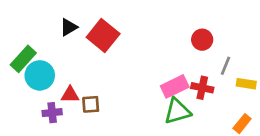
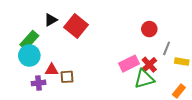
green rectangle: (23, 59) -> (29, 40), moved
red cross: (202, 88) -> (149, 65), turned 35
green triangle: (177, 111) -> (144, 79), moved

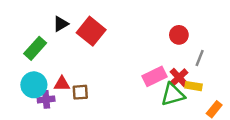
cyan circle: (29, 55) -> (34, 85), moved
yellow rectangle: (182, 62) -> (194, 86), moved

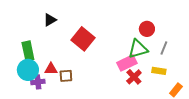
red square: (91, 31) -> (83, 39), moved
green rectangle: (35, 48) -> (28, 51), moved, turned -54
red cross: (179, 78) -> (134, 77), moved
green triangle: (173, 95) -> (138, 49), moved

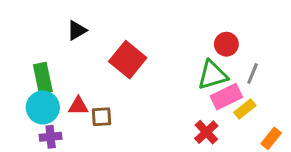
pink rectangle: (127, 63) -> (226, 97), moved
yellow rectangle: (159, 71) -> (245, 109), turned -48
red cross: (134, 77) -> (206, 132), moved
purple cross: (38, 82) -> (51, 137), moved

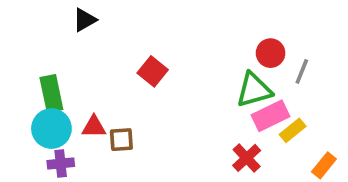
black triangle: (77, 30) -> (85, 20), moved
red square: (128, 60) -> (153, 71), size x0.7
gray line: (253, 74) -> (302, 71), moved

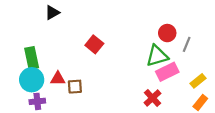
yellow rectangle: (293, 130) -> (198, 81), moved

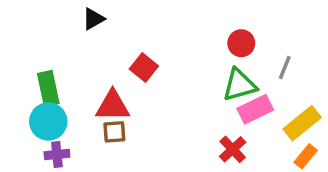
black triangle: (52, 13) -> (93, 19), moved
red circle: (167, 33) -> (241, 43), moved
red triangle: (58, 79) -> (113, 106), moved, size x1.5
yellow rectangle: (198, 81) -> (302, 123), size x1.5

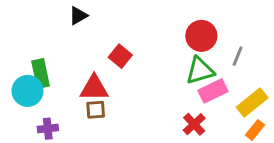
red circle: (241, 43) -> (201, 36), size x1.4
cyan circle: (48, 121) -> (28, 91), moved

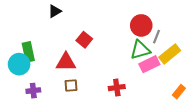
gray line: (238, 56) -> (156, 37), moved
yellow rectangle: (252, 102) -> (170, 54), moved
brown square: (96, 110) -> (71, 86), moved
red cross: (194, 124) -> (117, 88), moved, turned 35

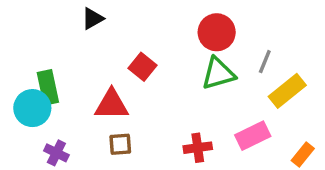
red circle: (141, 25) -> (217, 32), moved
green triangle: (140, 50) -> (218, 74), moved
pink rectangle: (149, 64) -> (253, 136), moved
purple cross: (33, 91) -> (56, 153), turned 32

